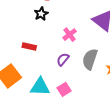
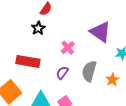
red rectangle: (29, 46) -> (28, 61), size x1.6

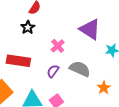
gray semicircle: (89, 71) -> (80, 69), turned 100
orange star: (112, 80) -> (104, 88), moved

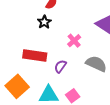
purple semicircle: (53, 71) -> (60, 66), moved

